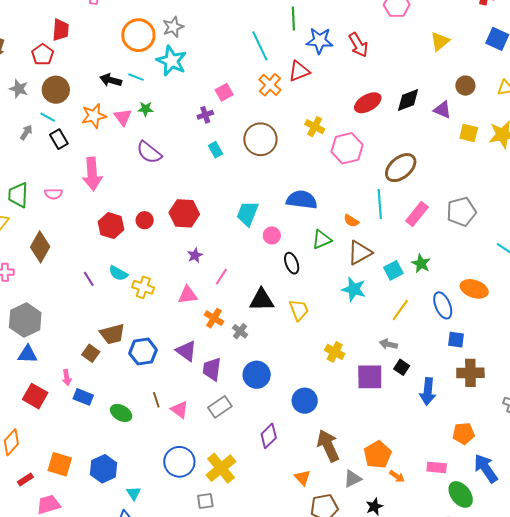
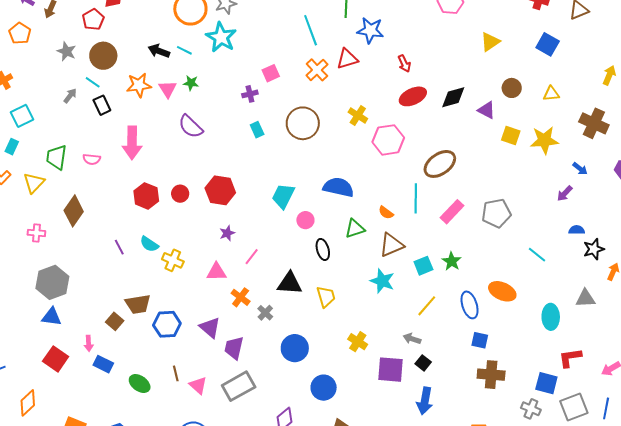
red arrow: (358, 45) -> (404, 64), moved, size x0.7
blue circle: (257, 375) -> (295, 348), moved
blue arrow: (428, 391) -> (425, 401), moved
gray rectangle: (220, 407) -> (239, 386), size x1.4

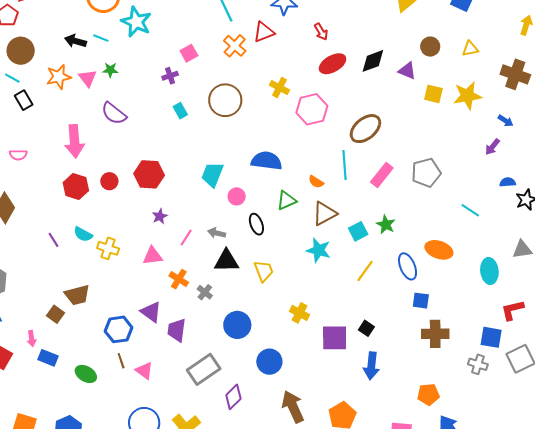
pink arrow: (132, 143) -> (74, 141), moved
blue hexagon: (167, 324) -> (119, 329), moved
gray arrow: (412, 339) -> (217, 233), moved
gray rectangle: (239, 386) -> (204, 369), moved

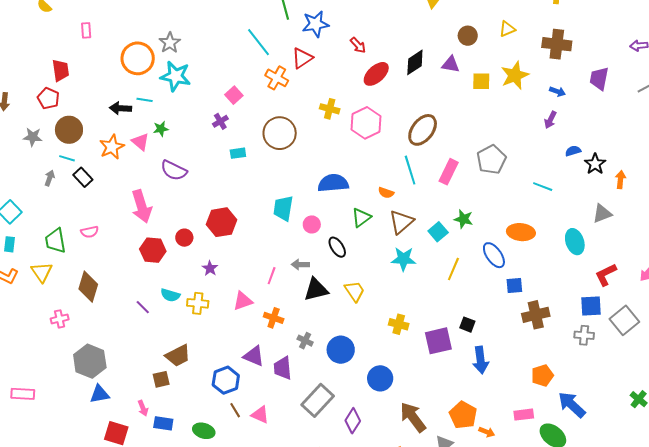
cyan rectangle: (180, 111) -> (238, 153), turned -56
purple star: (160, 216) -> (210, 268), moved
gray cross: (205, 292) -> (305, 341), moved
brown square: (56, 314) -> (161, 379), turned -36

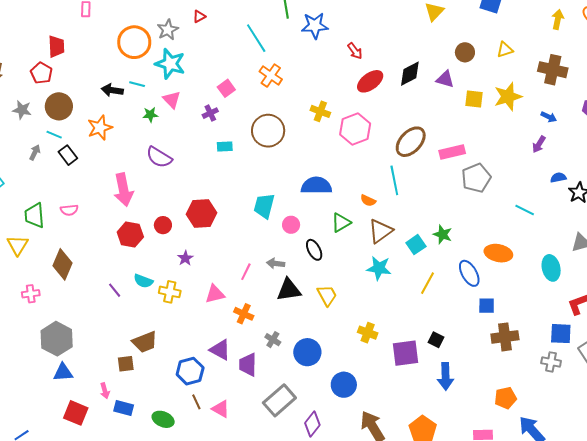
red triangle: (302, 58) -> (199, 16), moved, size x0.6
pink triangle: (140, 142) -> (172, 100), moved
pink rectangle: (449, 172) -> (452, 152), moved, turned 45

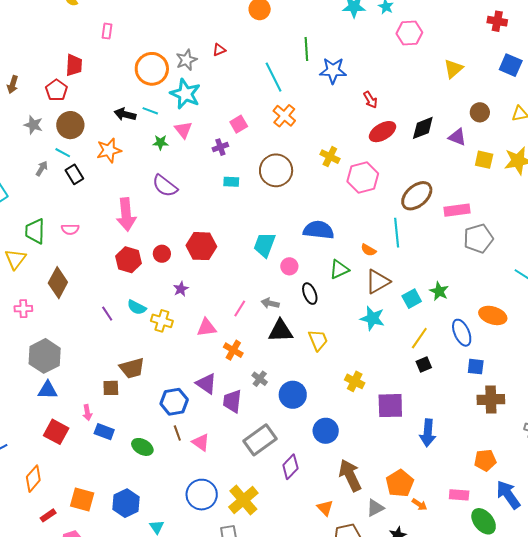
black square: (436, 340) -> (424, 364), moved, turned 35

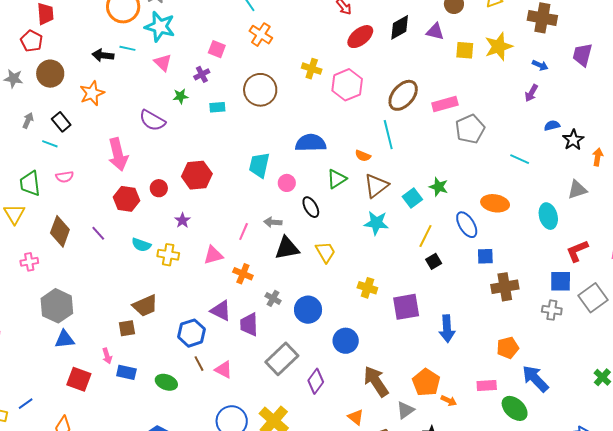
pink square: (239, 124) -> (217, 49), turned -30
green star: (160, 142) -> (180, 96), moved
cyan line: (63, 153) -> (50, 144), moved
purple line: (107, 314) -> (98, 233), moved

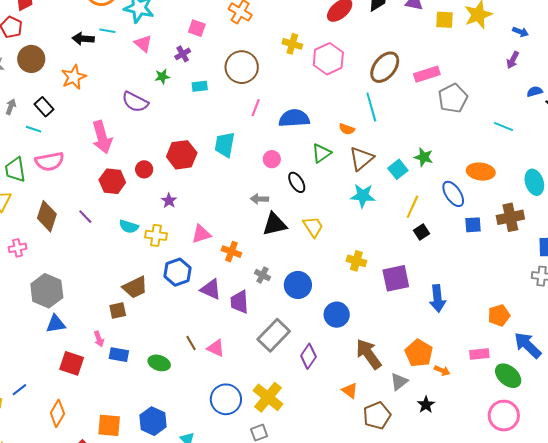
cyan trapezoid: (259, 165) -> (225, 145), moved
pink semicircle: (65, 177) -> (50, 162), size x1.6
pink line: (244, 232) -> (256, 108), moved
brown cross: (505, 287) -> (510, 217), moved
blue hexagon: (192, 333) -> (178, 272), moved

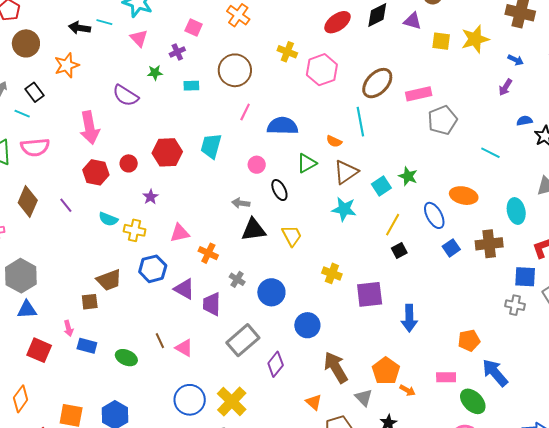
blue square: (473, 225) -> (451, 248), turned -36
gray triangle: (399, 382) -> (364, 398), turned -42

